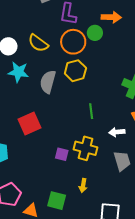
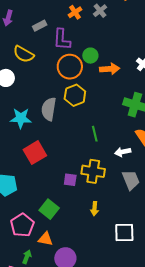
orange arrow: (111, 17) -> (110, 69), moved
yellow semicircle: (38, 43) -> (24, 54), moved
cyan star: (18, 72) -> (21, 118), moved
green square: (57, 201) -> (49, 209), moved, turned 30

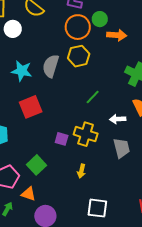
green line: (95, 134) -> (93, 97), turned 49
white square: (124, 232) -> (97, 208), moved

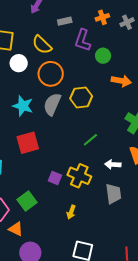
green circle: (100, 19) -> (103, 56), moved
orange circle: (78, 27) -> (51, 74), moved

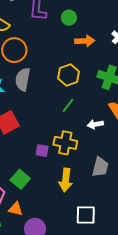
green circle: (103, 56) -> (69, 18), moved
yellow hexagon: (81, 97) -> (69, 75), moved
gray trapezoid: (113, 194) -> (100, 167), moved, turned 35
yellow arrow: (71, 212) -> (66, 180), size x1.6

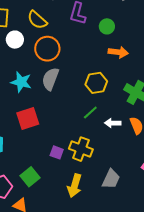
white arrow: (95, 124) -> (113, 123), moved

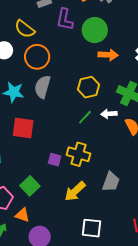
green circle: (107, 26) -> (95, 30), size x1.6
red square: (28, 119) -> (23, 128), turned 30
white arrow: (113, 123) -> (109, 114), moved
yellow arrow: (75, 186) -> (75, 191), turned 35

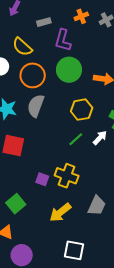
green circle: (95, 30) -> (69, 70), moved
white arrow: (109, 114) -> (100, 138), turned 133

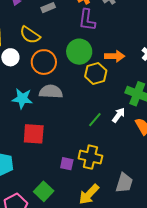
purple L-shape: (63, 40) -> (87, 20), moved
gray semicircle: (36, 106) -> (51, 92), turned 80
yellow hexagon: (82, 110) -> (96, 74), moved

